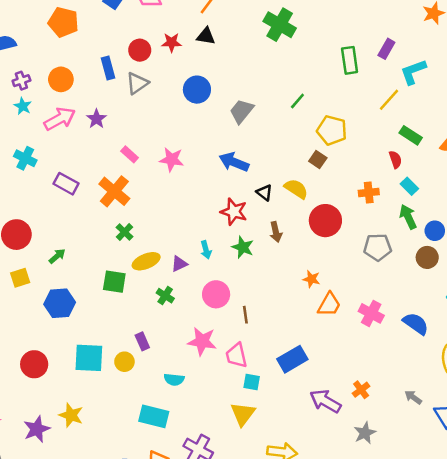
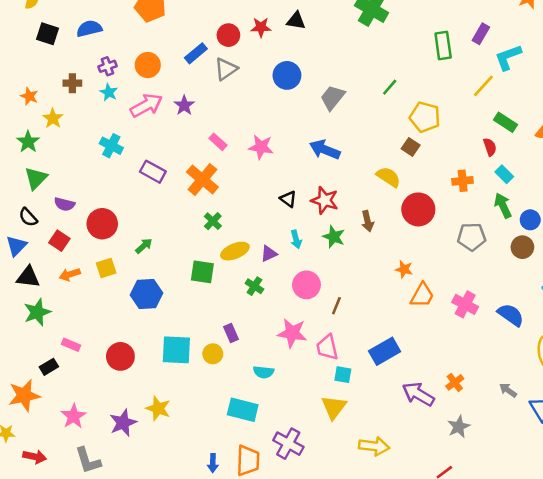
blue rectangle: (108, 68) -> (196, 53), turned 65
black triangle: (264, 193) -> (288, 199), moved
brown line: (245, 315) -> (336, 306), turned 30

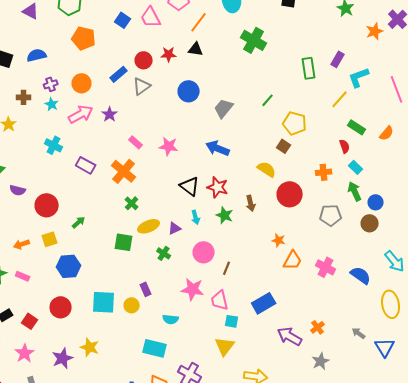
black triangle: (288, 199) -> (190, 186), size x1.5
red square: (59, 241) -> (30, 321), moved
blue hexagon: (146, 294) -> (69, 266), moved
pink rectangle: (71, 345) -> (23, 276), moved

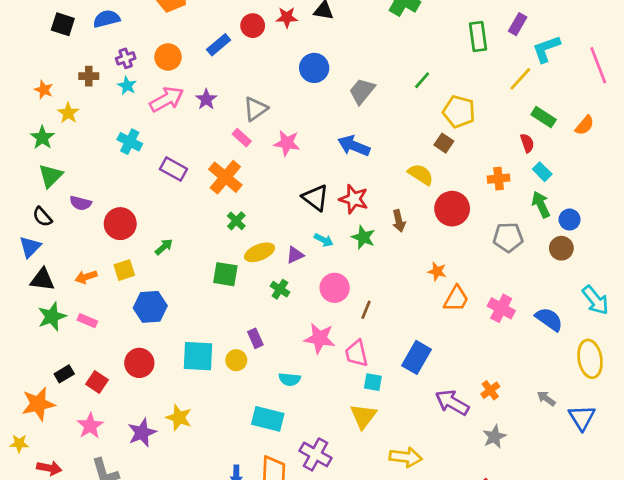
gray triangle: (142, 86) -> (255, 109), moved
cyan arrow: (196, 217) -> (324, 240), turned -48
blue rectangle: (264, 303) -> (417, 357), turned -30

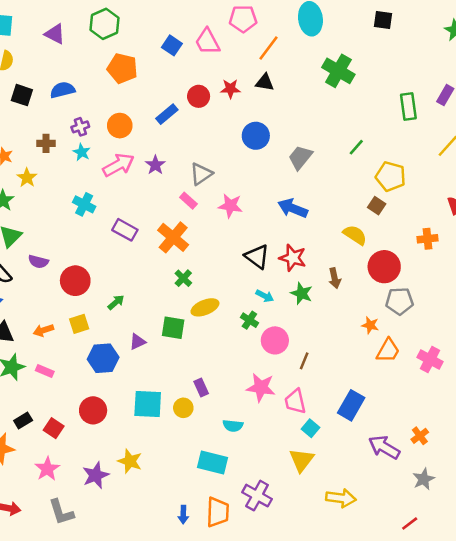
gray pentagon: (508, 237) -> (399, 301), moved
purple triangle: (295, 255) -> (138, 342), moved
green cross: (280, 289) -> (249, 320), moved
cyan square: (373, 382) -> (310, 428), turned 30

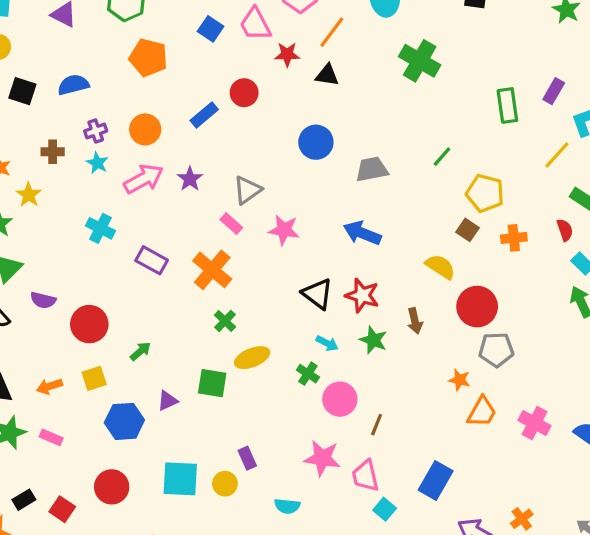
red star: (230, 89) -> (287, 54), moved
gray trapezoid: (300, 157) -> (372, 169), turned 40
orange cross: (427, 239) -> (514, 238), moved

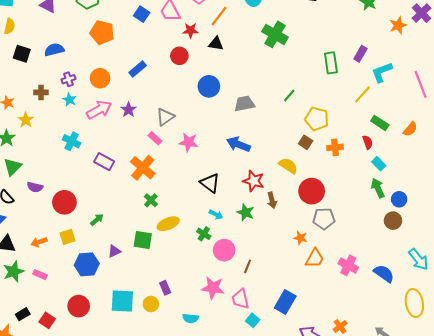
red circle: (244, 93) -> (179, 56), moved
red star: (362, 295) -> (254, 181), moved

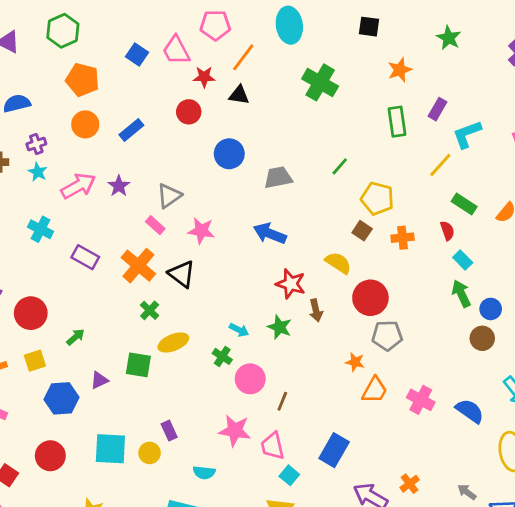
orange star: (398, 25) -> (400, 70), moved
orange circle: (100, 78) -> (85, 124), moved
black triangle: (210, 183) -> (182, 274), moved

